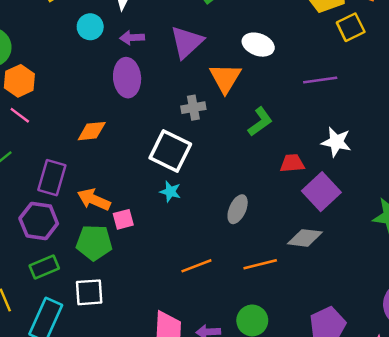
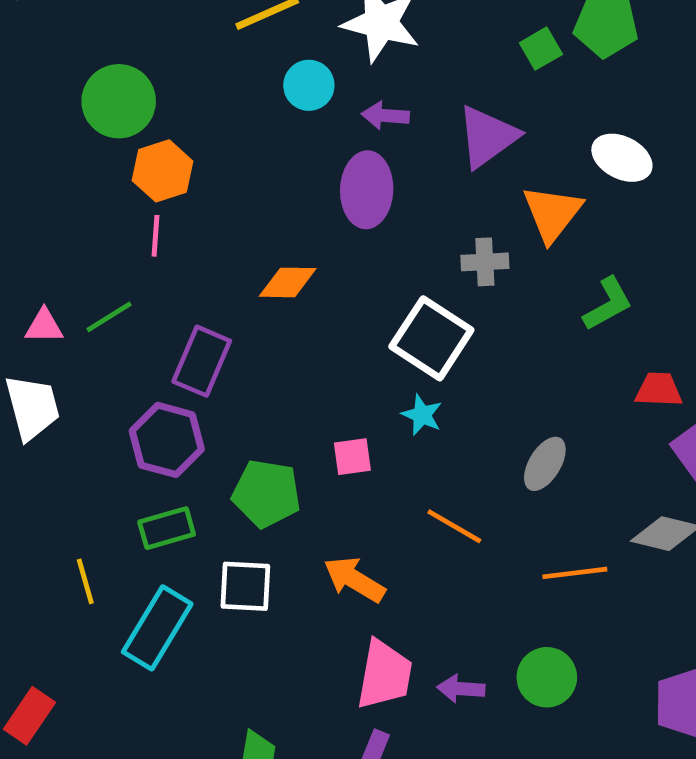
pink line: (20, 115) -> (156, 236), turned 50
orange arrow: (94, 200) -> (354, 579), moved
pink square: (123, 219) -> (352, 457), moved
orange line: (196, 266) -> (454, 526), moved, turned 44

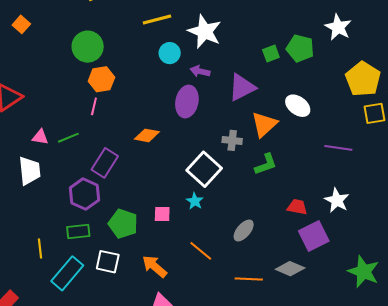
green L-shape: (608, 304) -> (266, 164), moved

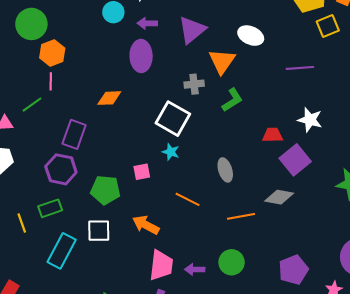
green line: (68, 138) -> (32, 105), moved
gray ellipse: (244, 231) -> (225, 170), turned -45
green rectangle: (78, 232) -> (50, 208), moved
yellow line: (40, 248) -> (22, 223), moved

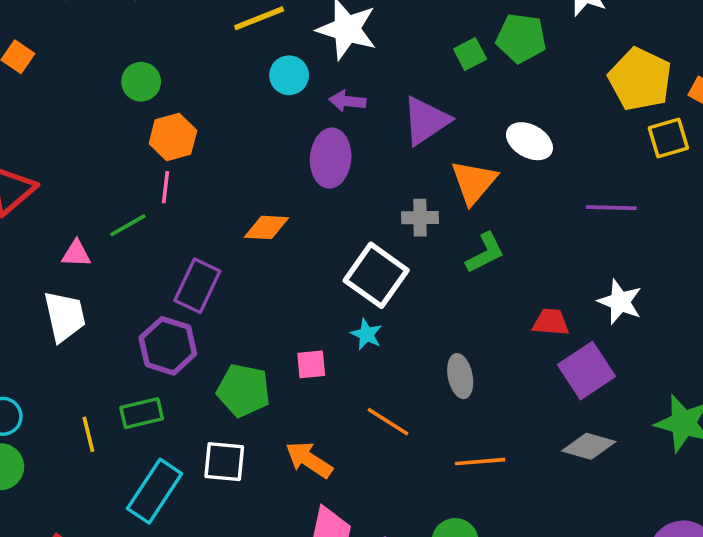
green circle: (31, 24) -> (141, 82), size x0.7
gray diamond: (279, 197) -> (589, 446), moved

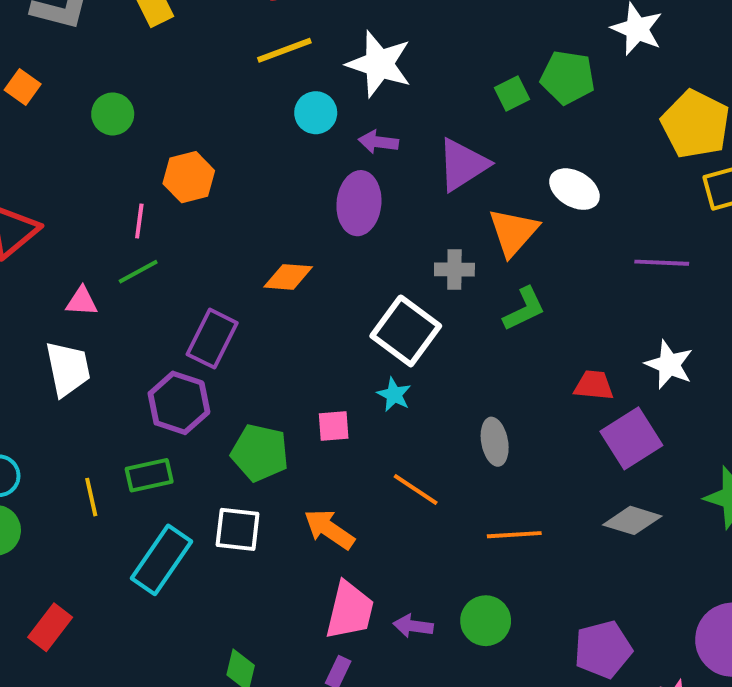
green circle: (141, 82) -> (113, 114), moved
pink line: (165, 187) -> (139, 221), moved

